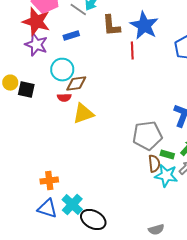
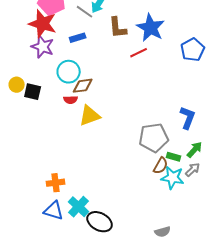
red line: (132, 51) -> (139, 53), turned 66
brown semicircle: (154, 164) -> (161, 166), turned 36

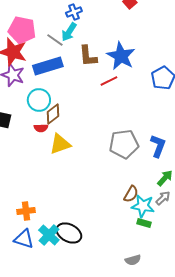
blue rectangle: (78, 38) -> (48, 66), size x1.8
brown diamond: (83, 86) -> (53, 114), turned -30
gray pentagon: (154, 138) -> (124, 144), moved
green rectangle: (174, 157) -> (144, 223), moved
black ellipse: (100, 222) -> (69, 233), moved

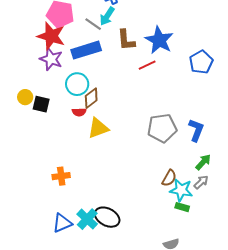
orange cross: (26, 211) -> (61, 176), moved
blue triangle: (24, 239) -> (62, 223), turned -40

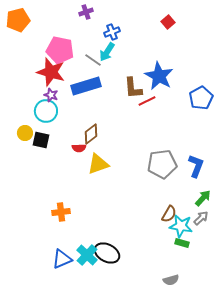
brown L-shape: (126, 40) -> (133, 88), moved
purple star: (51, 59) -> (51, 95), size x0.6
cyan circle: (77, 84) -> (46, 111), moved

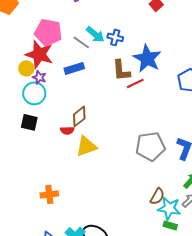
blue cross: (112, 32) -> (115, 37), moved, turned 35
cyan arrow: (107, 52) -> (95, 34), turned -84
blue rectangle: (86, 86) -> (74, 68), size x0.7
yellow circle: (25, 133) -> (26, 68), moved

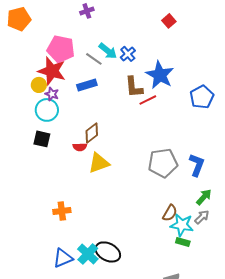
blue cross: (115, 37) -> (128, 54), turned 35

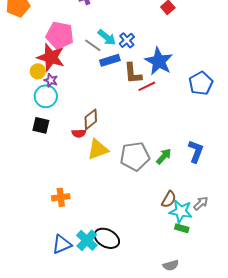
blue rectangle: (87, 85) -> (110, 60), moved
gray pentagon: (163, 163) -> (135, 156), moved
green arrow: (204, 197) -> (164, 156), moved

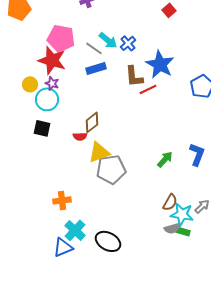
blue rectangle: (110, 60) -> (96, 68), moved
yellow circle: (38, 71) -> (30, 84), moved
gray pentagon: (135, 156) -> (111, 169), moved
cyan cross: (87, 240) -> (75, 230), moved
gray semicircle: (171, 265) -> (172, 228), moved

